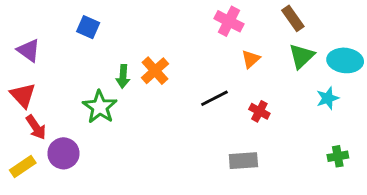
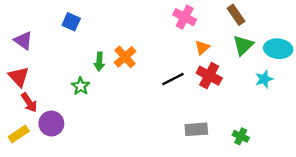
green star: (100, 107) -> (81, 86), size x0.7
red cross: (259, 111) -> (209, 76), moved, size x1.5
green cross: (338, 156) -> (241, 136), moved, turned 35

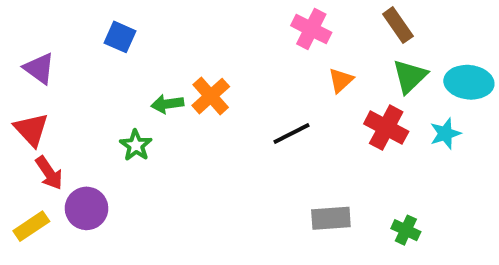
green arrow: (99, 62) -> (167, 104), turned 78
red cross: (209, 76) -> (386, 128), moved

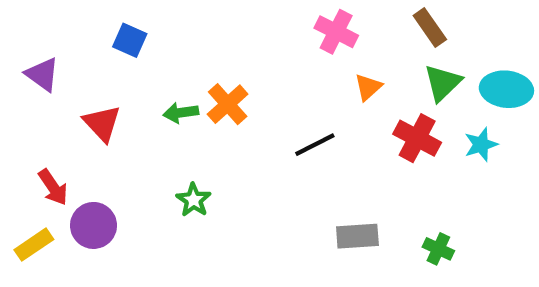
red triangle: (31, 130) -> (102, 123), moved
green star: (136, 145) -> (194, 200), moved

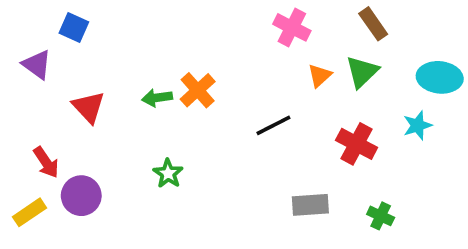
blue square: (130, 40) -> (74, 27), moved
green triangle: (443, 83) -> (362, 72), moved
red cross: (417, 138) -> (357, 144), moved

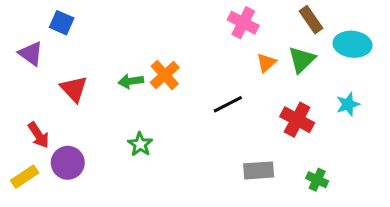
cyan ellipse: (440, 77) -> (353, 44), moved

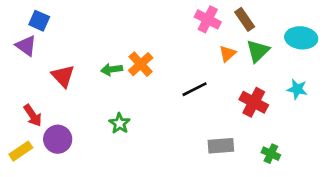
brown rectangle: (311, 20) -> (245, 19), moved
blue square: (62, 23) -> (39, 21), moved
cyan star: (348, 104) -> (297, 89), turned 30

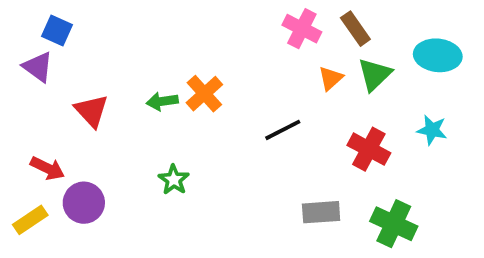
red arrow: (33, 115) -> (47, 168), turned -30
green cross: (271, 154) -> (394, 224), size x1.6

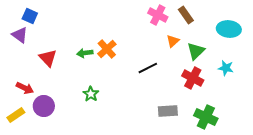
green triangle: (375, 74) -> (196, 51), moved

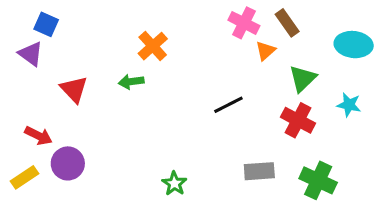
orange triangle: (173, 41) -> (266, 51), moved
orange cross: (107, 49) -> (153, 46), moved
green star: (91, 94) -> (174, 184), moved

